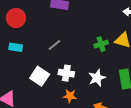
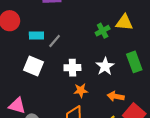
cyan rectangle: (16, 47) -> (36, 35), moved
white square: (40, 76) -> (33, 66), moved

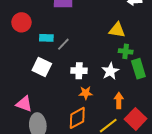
yellow triangle: (124, 22) -> (117, 30), moved
green cross: (103, 31) -> (126, 51), moved, turned 32
orange arrow: (116, 96) -> (119, 101), turned 77

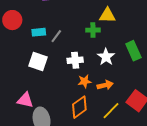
green cross: (126, 51) -> (93, 30), moved
orange arrow: (119, 101) -> (105, 85), moved, turned 84

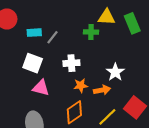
green rectangle: (133, 51) -> (132, 23), moved
white star: (106, 57) -> (115, 72), moved
pink triangle: (25, 100) -> (41, 88), moved

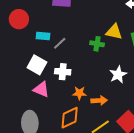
white cross: (71, 63) -> (63, 72), moved
white star: (115, 72) -> (118, 75), moved

